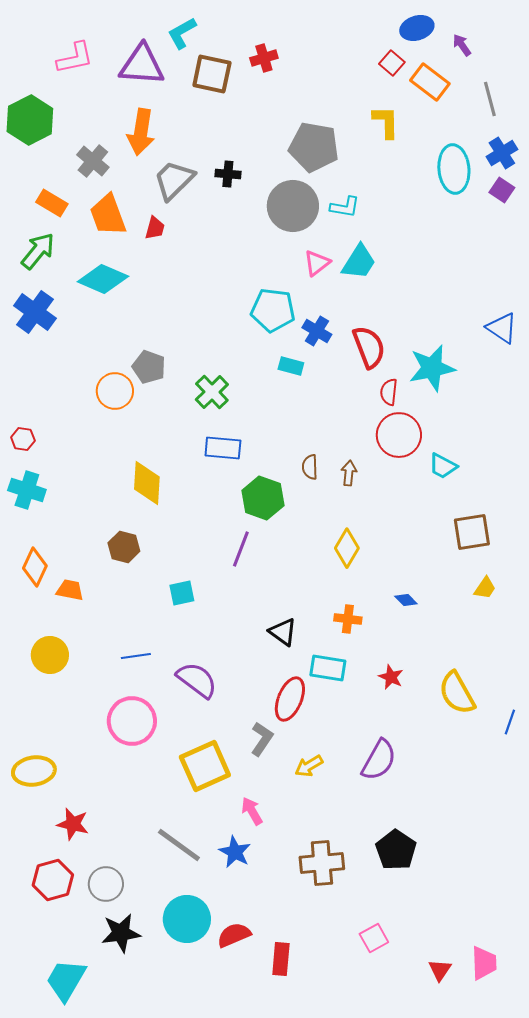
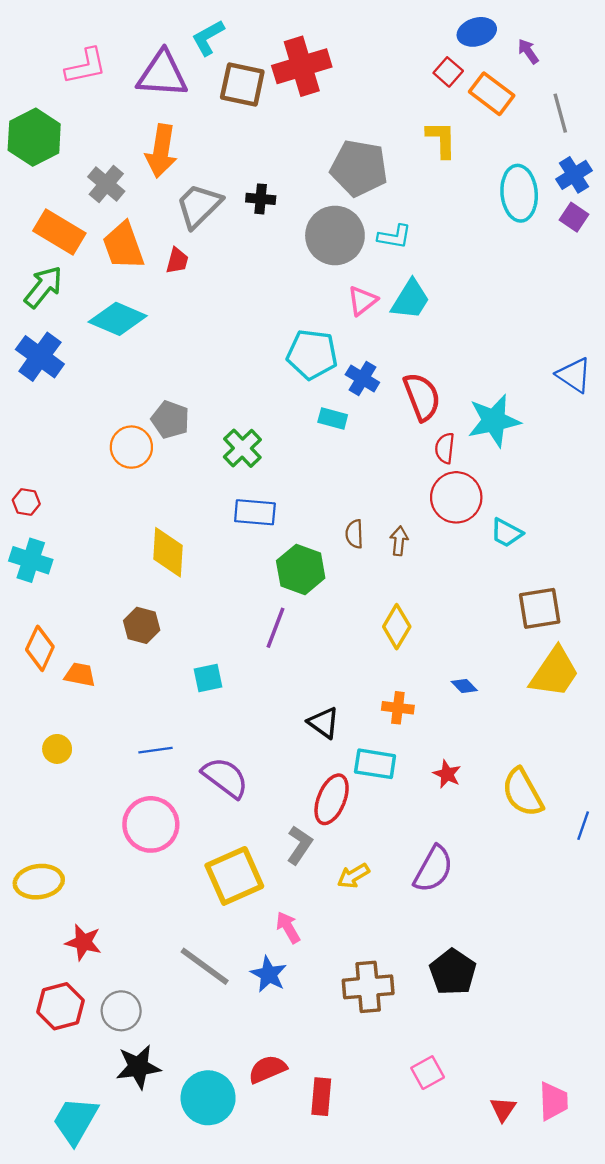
red cross: (264, 58) -> (302, 66), size x1.8
orange rectangle: (52, 203) -> (59, 232), size x1.4
yellow trapezoid: (485, 588) -> (555, 672), size x2.0
yellow circle: (50, 655) -> (57, 749), size x0.7
cyan circle: (187, 919) -> (208, 1098), moved

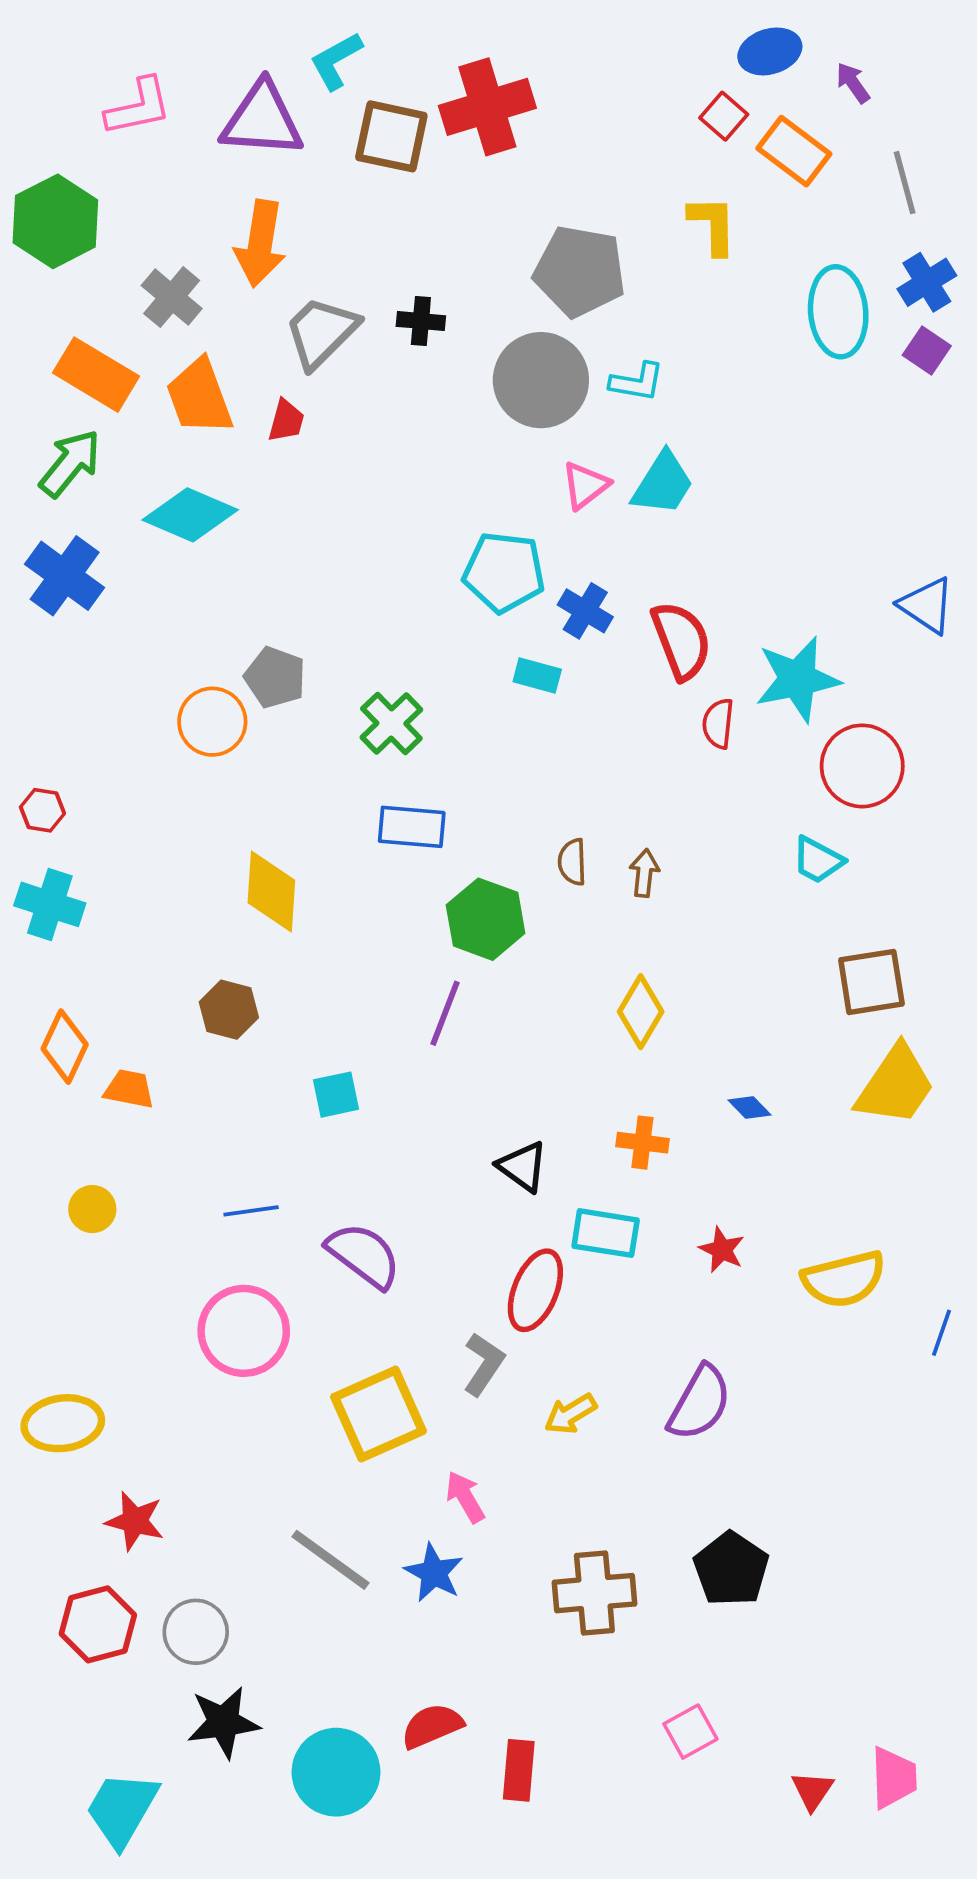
red circle: (456, 497) -> (862, 766), moved
yellow semicircle: (523, 792) -> (844, 1279), turned -75

